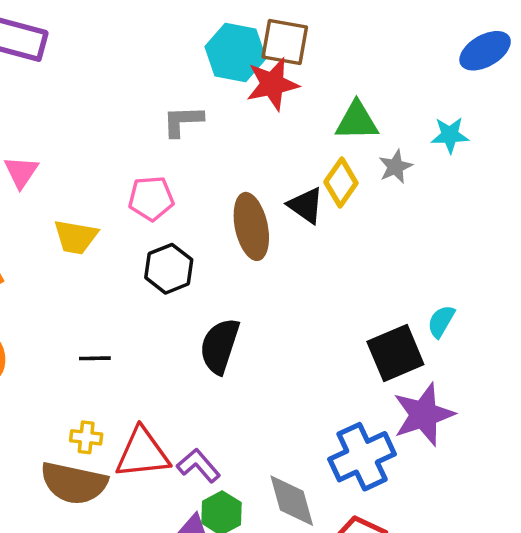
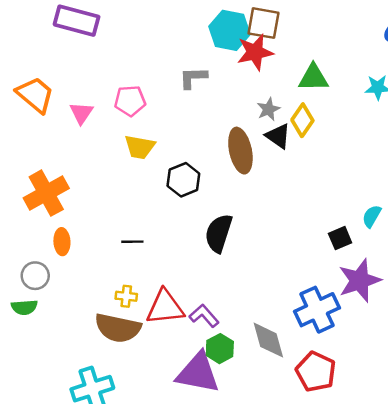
gray star: (395, 167) -> (268, 109), moved
pink pentagon: (151, 198) -> (130, 101), moved
yellow trapezoid: (76, 237) -> (140, 147), moved
black square: (395, 353) -> (340, 238), size x0.6

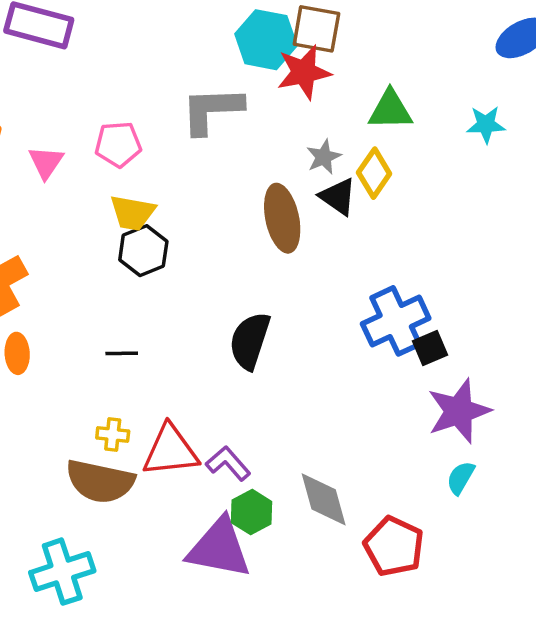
gray L-shape: (193, 78) -> (212, 110), size x1.5
black hexagon: (183, 180) -> (143, 251), moved
cyan semicircle: (372, 216) -> (461, 478), moved
blue cross: (317, 310) -> (396, 321), moved

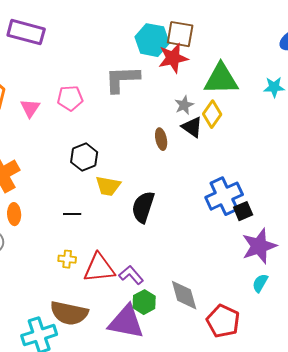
green triangle: (390, 110) -> (221, 79), size x1.4
yellow trapezoid: (133, 213) -> (108, 186), moved
brown ellipse: (282, 218) -> (161, 139), size x0.6
brown semicircle: (100, 481) -> (69, 313), moved

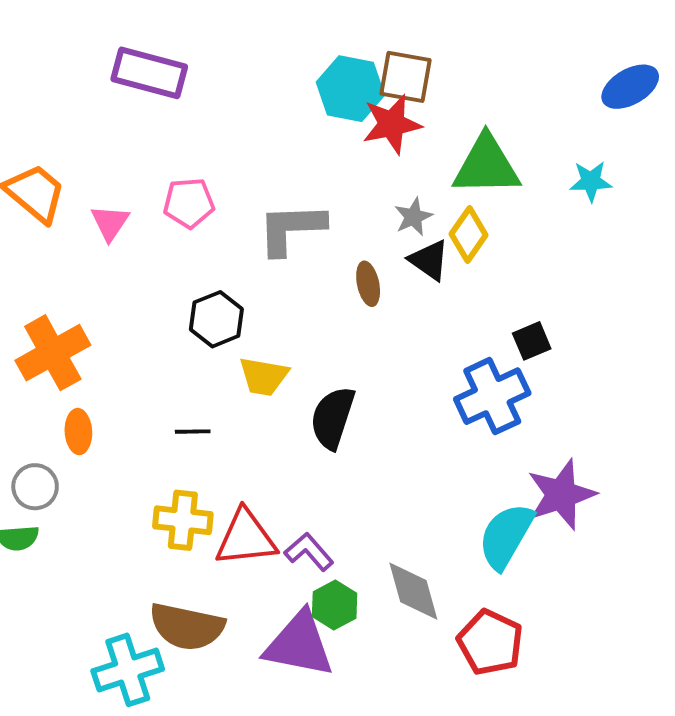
purple rectangle: (26, 32) -> (149, 73), moved
gray L-shape: (122, 79) -> (291, 229), moved
black square: (243, 211) -> (532, 341), moved
yellow cross: (67, 259) -> (183, 520), size x1.6
cyan semicircle: (260, 283) -> (506, 536), moved, size x1.8

